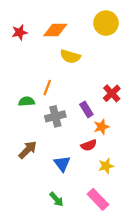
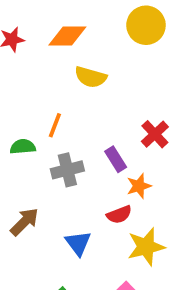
yellow star: (106, 166) -> (146, 247), size x1.5

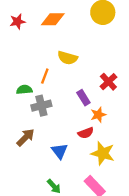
yellow semicircle: (91, 77) -> (68, 58), moved
gray cross: (67, 170) -> (41, 106), moved
yellow star: (146, 247) -> (103, 153), turned 30

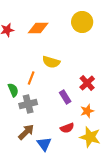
green semicircle: (24, 90) -> (13, 90), turned 72
orange star: (98, 115) -> (87, 111), moved
brown arrow: (25, 137) -> (26, 132), moved
yellow star: (103, 153) -> (90, 137), moved

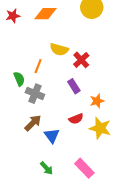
red cross: (87, 83) -> (81, 60), moved
gray cross: (28, 104) -> (35, 94), turned 36

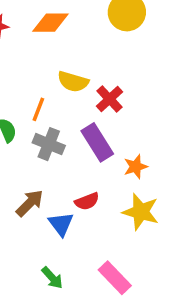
purple rectangle: (74, 86) -> (97, 142), size x1.5
gray cross: (35, 94) -> (49, 144), moved
red semicircle: (76, 119) -> (87, 201), moved

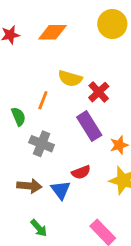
gray cross: (49, 144) -> (42, 144), moved
brown arrow: (30, 203) -> (29, 186), moved, turned 50
green arrow: (52, 278) -> (39, 228), moved

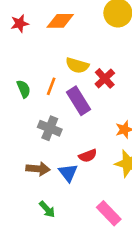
green semicircle: (18, 117) -> (24, 89), moved
purple rectangle: (89, 126) -> (79, 101), moved

